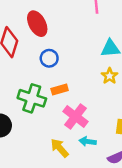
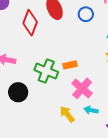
blue circle: (49, 58) -> (86, 14), moved

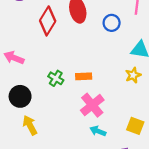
green cross: (46, 71) -> (56, 78), size x0.6
yellow arrow: (67, 114) -> (30, 125), moved

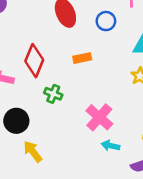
red diamond: (48, 21) -> (34, 61), moved
orange rectangle: (84, 76) -> (82, 58), moved

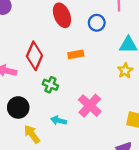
cyan arrow: (110, 146) -> (59, 120), moved

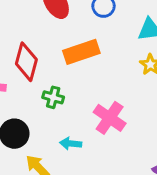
orange rectangle: (76, 54) -> (81, 52), size x1.6

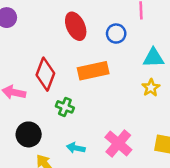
pink cross: (110, 118) -> (118, 143), moved

